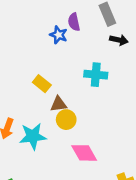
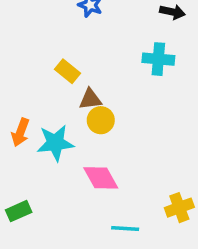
cyan cross: (96, 75) -> (158, 59), moved
pink diamond: (84, 153) -> (101, 178), moved

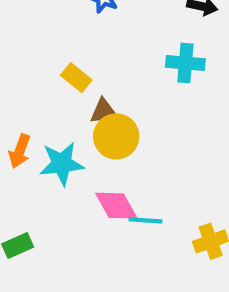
yellow circle: (101, 120) -> (116, 136), size x1.4
cyan line: (125, 228) -> (146, 220), moved

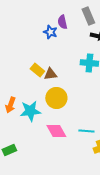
brown triangle: (104, 111) -> (50, 74), moved
cyan line: (146, 220) -> (86, 131), moved

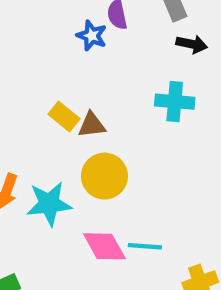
cyan line: (86, 131) -> (145, 246), moved

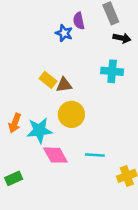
pink diamond: (104, 246) -> (55, 155), moved

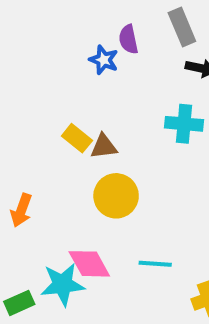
cyan star: (39, 130) -> (63, 284), moved

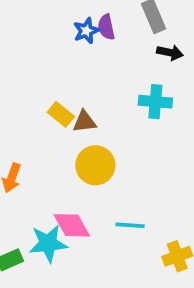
blue star: (104, 60) -> (86, 31), moved, turned 30

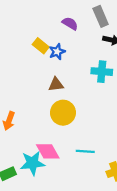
purple semicircle: (106, 27) -> (70, 23), turned 133
blue star: (86, 31) -> (57, 52), moved
yellow rectangle: (61, 114) -> (41, 46), moved

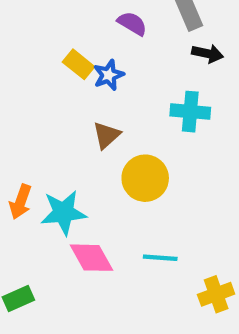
brown triangle: (56, 84) -> (106, 135), turned -35
yellow circle: (63, 113) -> (145, 178), moved
cyan star: (32, 163) -> (63, 213), moved

